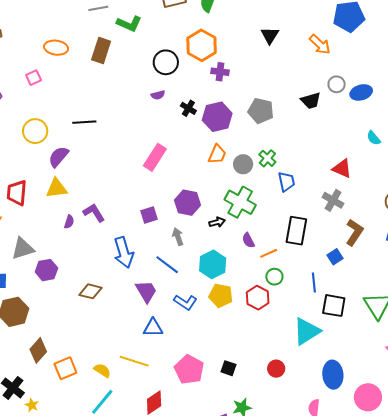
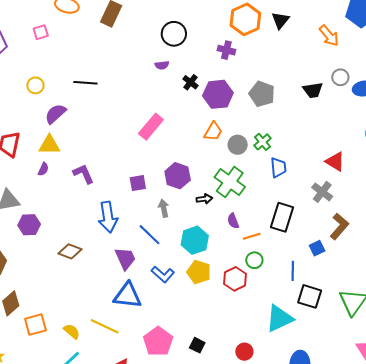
orange hexagon: (202, 45) -> (245, 19), moved
yellow circle: (35, 131) -> (35, 85), size x0.7
purple semicircle: (69, 222) -> (43, 169), moved
blue triangle: (153, 328) -> (128, 295), size x1.4

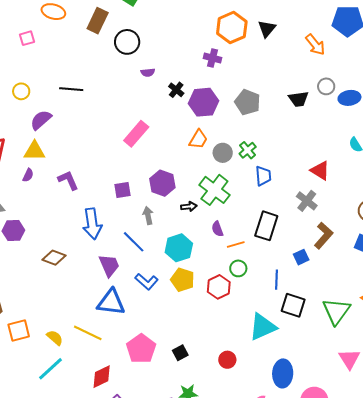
black circle: (174, 34) -> (127, 42), moved
black square: (197, 345) -> (180, 353), turned 35

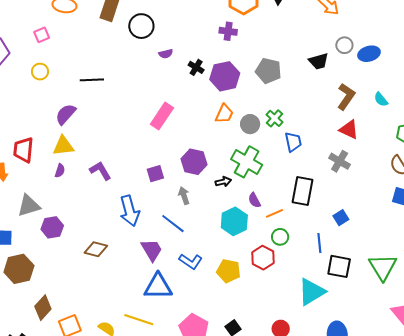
yellow circle: (21, 91) -> (40, 72), moved
brown L-shape: (324, 236) -> (346, 97), moved
cyan hexagon: (179, 248) -> (234, 221), moved
yellow pentagon: (183, 280) -> (229, 271), moved

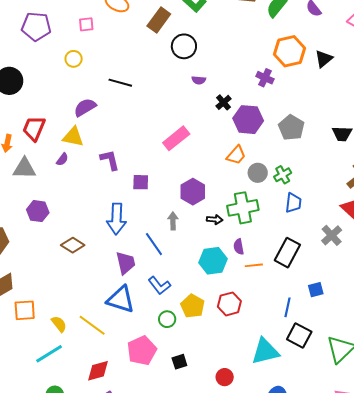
green cross: (247, 162) -> (243, 208), turned 32
purple L-shape: (100, 171) -> (110, 160), moved
purple square: (155, 174) -> (141, 182), moved
gray triangle: (29, 206) -> (24, 168), moved
green circle: (280, 237) -> (167, 319), moved

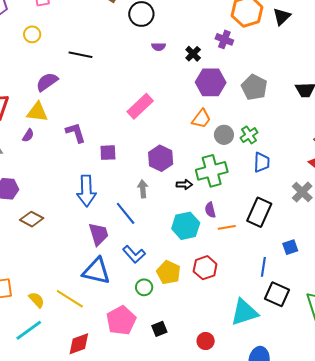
black cross: (224, 102) -> (193, 54), moved
brown diamond: (73, 245) -> (32, 219), moved

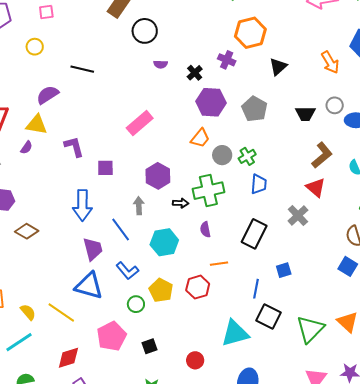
black triangle: (282, 16) -> (278, 67), moved
cyan hexagon: (186, 226) -> (164, 242), moved
orange line: (227, 227) -> (219, 264), moved

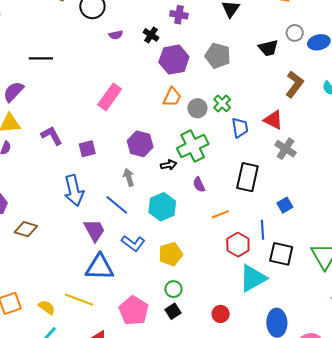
red triangle: (316, 188) -> (273, 120), moved
red hexagon: (198, 287) -> (238, 245), moved
yellow pentagon: (161, 290) -> (171, 254), turned -30
green circle: (136, 304) -> (173, 289), moved

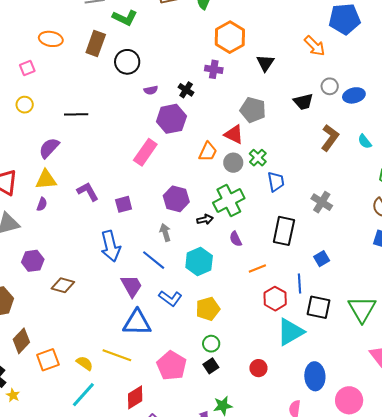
purple hexagon: (174, 60) -> (171, 119), moved
red triangle: (273, 120) -> (234, 134), moved

